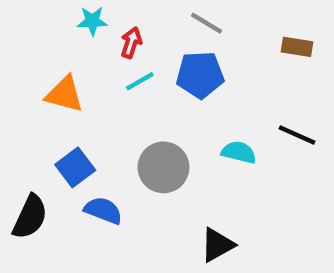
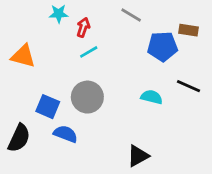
blue pentagon: (200, 75) -> (163, 46), moved
orange triangle: (64, 94) -> (23, 56), moved
blue square: (75, 167) -> (48, 107), turned -30
gray circle: (163, 167) -> (87, 97), moved

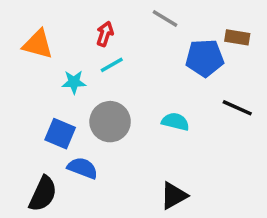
cyan star: (59, 14) -> (74, 82), moved
orange triangle: (23, 56) -> (38, 44), moved
cyan semicircle: (152, 97) -> (175, 122), moved
black semicircle: (19, 138) -> (43, 194), moved

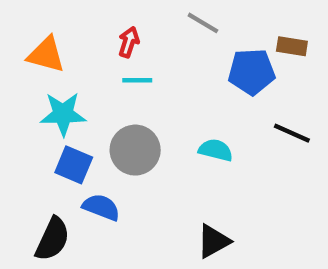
cyan line: (112, 65) -> (137, 80), turned 30
cyan star: (74, 82) -> (63, 114), moved, size x1.5

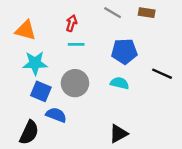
brown rectangle: (292, 46) -> (147, 13), moved
blue pentagon: (252, 72) -> (124, 51), moved

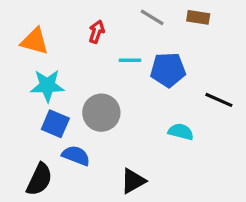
cyan line: (76, 44) -> (130, 60), moved
cyan semicircle: (120, 83) -> (181, 132), moved
black triangle: (118, 134) -> (133, 181), moved

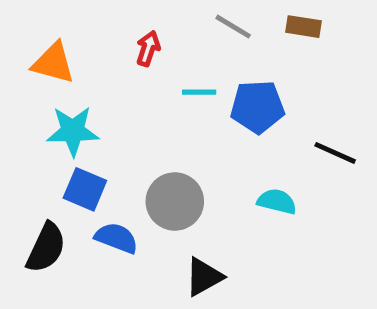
gray circle: (101, 113) -> (175, 201), moved
black semicircle: (39, 179) -> (46, 248), moved

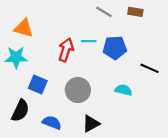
red arrow: (148, 48) -> (66, 50), moved, size x1.5
cyan star: (73, 131) -> (16, 57), moved
blue semicircle: (116, 238) -> (52, 123), moved

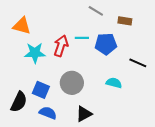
brown rectangle: (135, 12) -> (125, 21), moved
cyan star: (16, 57) -> (35, 53), moved
blue square: (38, 85) -> (41, 90), moved

